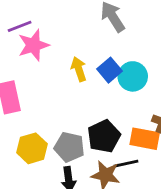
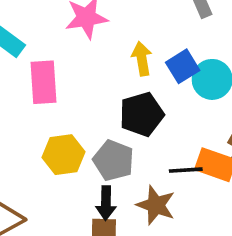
black pentagon: (104, 136) -> (142, 114), moved
black line: (126, 164) -> (186, 170), moved

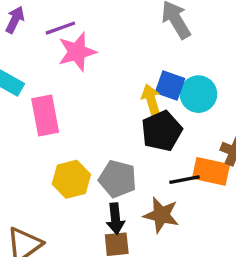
yellow arrow: (142, 59) -> (151, 100), moved
blue square: (183, 66) -> (170, 85), turned -32
black pentagon: (142, 114) -> (162, 131), moved

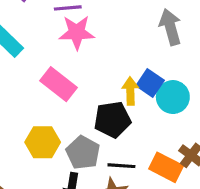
pink rectangle: (45, 116) -> (59, 84), moved, turned -56
black pentagon: (162, 131) -> (112, 120), moved
black line: (185, 180) -> (121, 166), moved

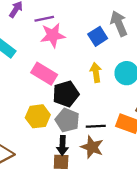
blue square: (150, 83) -> (98, 36), moved, turned 30
black pentagon: (112, 120) -> (66, 94), moved

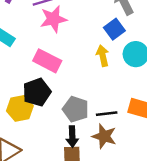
blue square: (98, 36) -> (114, 29), moved
black pentagon: (66, 94) -> (37, 92), moved
yellow hexagon: (38, 116) -> (20, 108), moved

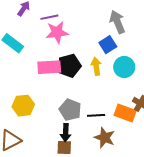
pink rectangle: (47, 61) -> (49, 67), turned -35
black pentagon: (37, 92) -> (69, 66), moved
brown star: (104, 136) -> (105, 138), moved

